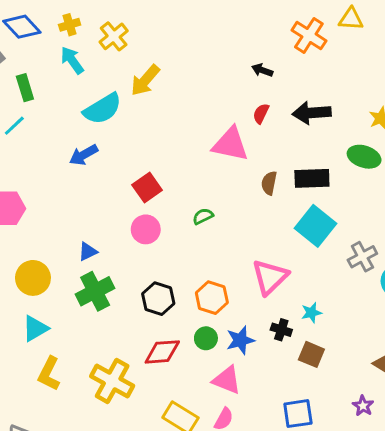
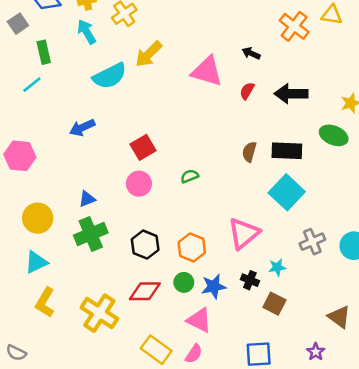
pink triangle: (230, 144) -> (207, 71), moved
blue arrow: (84, 155) -> (82, 128), moved
gray cross: (362, 257) -> (312, 242), moved

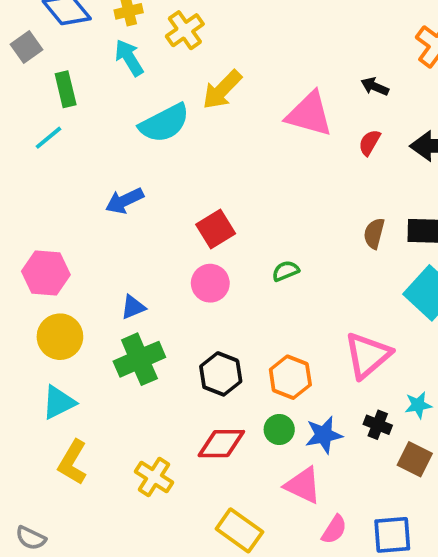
pink hexagon: (20, 156) -> (46, 273), moved
yellow cross: (99, 313) -> (154, 477), size x0.7
pink semicircle: (194, 354) -> (334, 530), moved

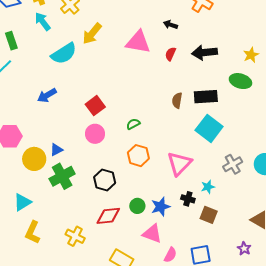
yellow circle: (60, 337) -> (34, 159), moved
orange hexagon: (290, 377) -> (138, 156), moved

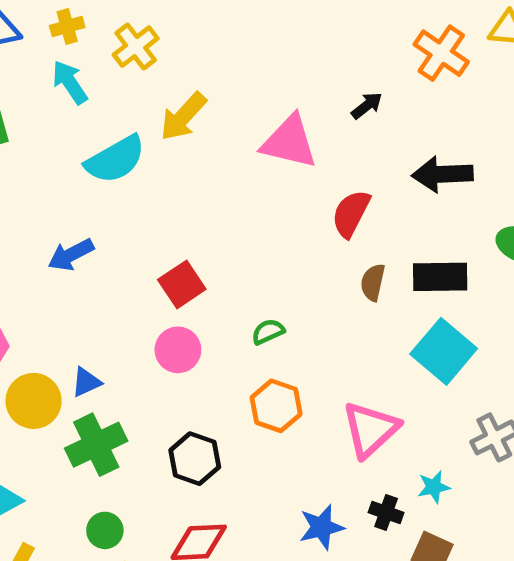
black arrow: (171, 25) -> (367, 106), turned 120
red semicircle: (170, 54) -> (351, 214), moved, size x1.5
green circle: (137, 206) -> (105, 530), moved

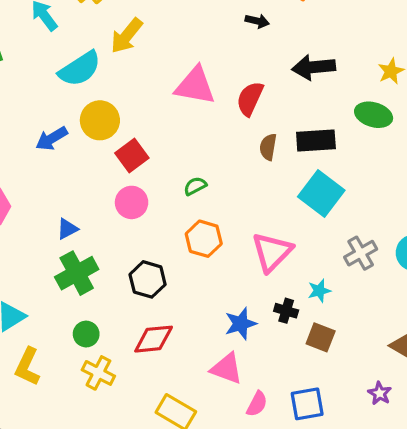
black arrow: (367, 106) -> (257, 21), turned 55
pink triangle: (289, 142) -> (195, 86), moved
yellow circle: (34, 401) -> (100, 120), moved

